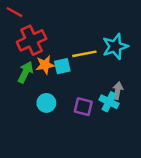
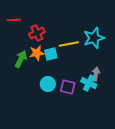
red line: (14, 12) -> (14, 20), moved, turned -32
red cross: (32, 40) -> (37, 33), moved, size x0.7
cyan circle: (46, 103) -> (48, 84), moved

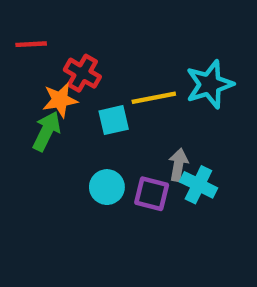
red cross: (37, 33) -> (82, 73), turned -35
orange star: (37, 53) -> (60, 100), moved
gray arrow: (96, 74) -> (178, 165), moved

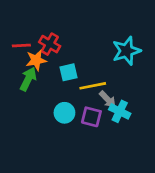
red line: (31, 44) -> (21, 45), moved
yellow line: (154, 98) -> (93, 86), moved
gray arrow: (178, 165) -> (108, 99), turned 126

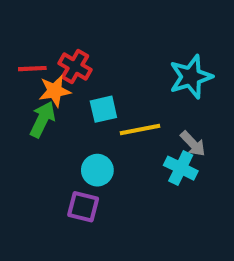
gray arrow: (108, 99) -> (193, 144), moved
purple square: (91, 117) -> (83, 207), moved

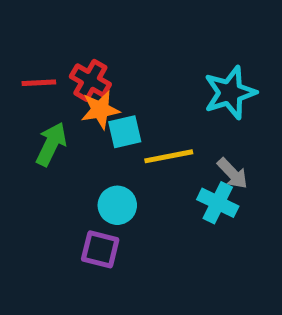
orange star: (55, 91) -> (100, 110), moved

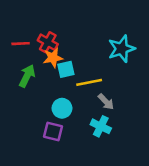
gray arrow: (232, 173) -> (106, 102), moved
cyan cross: (218, 203) -> (101, 126), moved

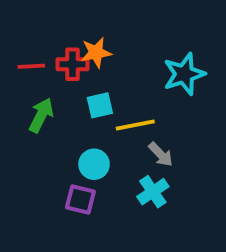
red cross: (48, 42) -> (73, 64), turned -30
orange star: (53, 58) -> (96, 53), moved
cyan cross: (101, 126) -> (153, 192), turned 30

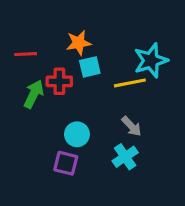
red cross: (73, 64) -> (59, 81), moved
cyan square: (100, 105) -> (90, 67), moved
yellow line: (135, 125) -> (130, 83), moved

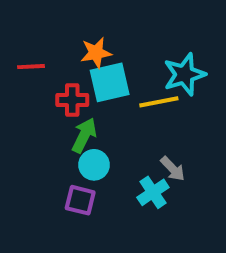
cyan square: (90, 67) -> (110, 82), size x1.5
green arrow: (34, 94) -> (84, 135), moved
gray arrow: (132, 126) -> (173, 169), moved

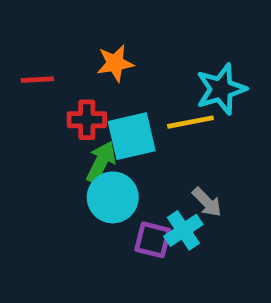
cyan square: (110, 82) -> (132, 136), moved
cyan circle: (94, 165) -> (113, 197), size x1.4
purple square: (80, 200) -> (153, 240), moved

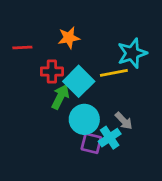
cyan square: (132, 136) -> (79, 81), turned -32
cyan circle: (113, 197) -> (84, 119), moved

